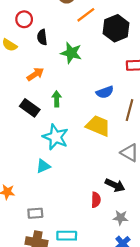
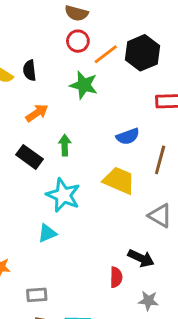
orange line: (86, 15) -> (106, 54), moved
red circle: (24, 19) -> (78, 41), moved
black semicircle: (42, 37) -> (30, 70), moved

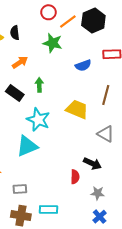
blue semicircle: (128, 136) -> (83, 65), moved
cyan triangle: (47, 233) -> (27, 146), size x1.6

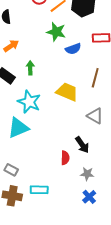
green star: (53, 43) -> (56, 32), moved
black arrow: (92, 163) -> (82, 145), turned 30
gray rectangle: (20, 189) -> (11, 170), turned 32

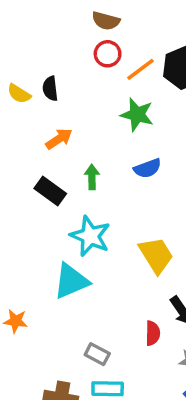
blue semicircle: (73, 49) -> (147, 168), moved
yellow trapezoid: (67, 92) -> (156, 255), moved, turned 35
gray rectangle: (11, 170) -> (97, 354), moved

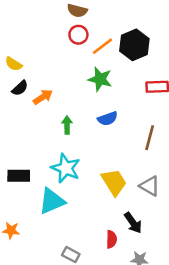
black semicircle: (50, 89) -> (20, 88), moved, turned -126
black rectangle: (50, 191) -> (19, 176), moved, turned -35

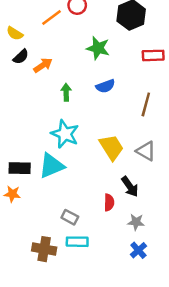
orange line: (103, 46) -> (51, 17), moved
black rectangle: (19, 176) -> (20, 168), moved

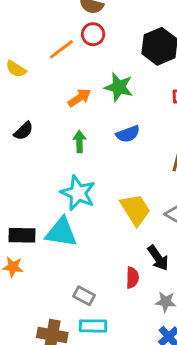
black semicircle: (21, 57) -> (24, 131), moved
orange arrow: (43, 65) -> (79, 98), moved
cyan triangle: (51, 166) -> (61, 232), turned 32

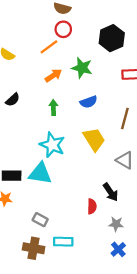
orange line: (61, 49) -> (49, 47), moved
yellow trapezoid: (135, 210) -> (94, 139), moved
gray rectangle: (84, 296) -> (40, 220), moved

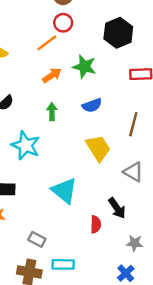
cyan star: (52, 145) -> (26, 145), moved
cyan triangle: (40, 173) -> (64, 191), moved, turned 30
gray star: (116, 224) -> (135, 243), moved

